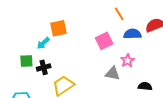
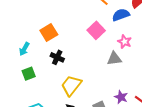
cyan arrow: (43, 43) -> (24, 49), moved
black cross: (44, 67) -> (57, 57), moved, turned -32

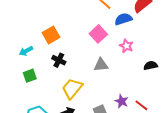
cyan arrow: (24, 49) -> (26, 51), turned 32
gray triangle: (114, 59) -> (101, 65), moved

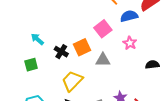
orange square: (51, 35) -> (82, 47), moved
cyan arrow: (26, 51) -> (37, 39), moved, turned 64

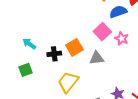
pink square: (103, 29) -> (102, 32), moved
black cross: (61, 52) -> (54, 54), turned -32

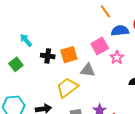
green square: (26, 70) -> (16, 64), turned -32
yellow trapezoid: (68, 82) -> (67, 88), moved

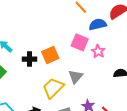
pink square: (100, 46) -> (80, 42), turned -30
gray triangle: (88, 70) -> (76, 77), moved, turned -49

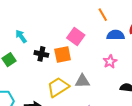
pink square: (80, 42) -> (76, 36), moved
gray triangle: (76, 77) -> (82, 81), turned 35

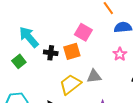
cyan arrow: (21, 36) -> (29, 37), size x1.6

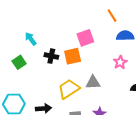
pink square: (83, 32) -> (85, 38), turned 36
cyan arrow: (29, 37) -> (31, 39), size x0.6

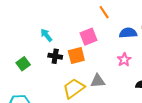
orange line: (112, 16) -> (104, 12), moved
cyan arrow: (31, 39) -> (46, 35), moved

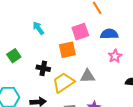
blue semicircle: (128, 33) -> (109, 34), moved
black cross: (55, 56) -> (43, 68), moved

